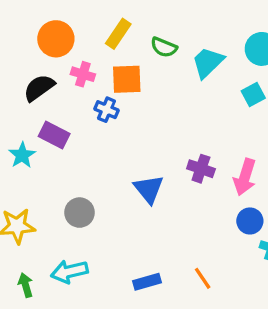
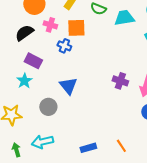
cyan trapezoid: (208, 62) -> (124, 18), turned 35
cyan star: (22, 155) -> (24, 81), moved
blue triangle: (149, 189) -> (68, 86), moved

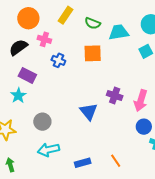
orange square: (76, 28) -> (93, 53), moved
blue triangle: (68, 86) -> (89, 112), moved
cyan arrow: (42, 142) -> (48, 150), moved

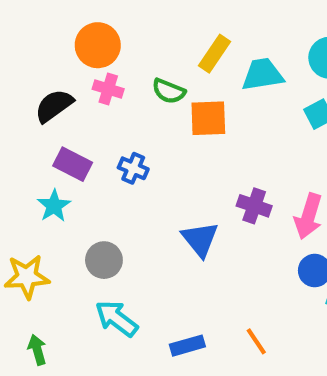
yellow rectangle: (65, 15) -> (215, 54), moved
orange circle: (28, 18) -> (98, 45), moved
green semicircle: (93, 23) -> (169, 91), moved
blue cross: (58, 60) -> (133, 168), moved
cyan arrow: (48, 150) -> (117, 318), turned 50

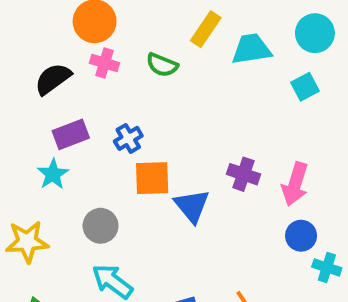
orange square: (208, 118) -> (152, 178), moved
purple rectangle: (73, 164) -> (71, 134), turned -48
blue cross: (133, 168) -> (128, 138), turned 36

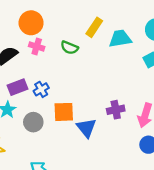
blue cross: (128, 138) -> (41, 89), moved
purple cross: (243, 174) -> (116, 110), turned -30
gray circle: (101, 226) -> (33, 122), moved

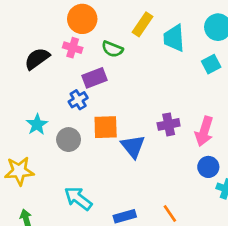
orange circle: (31, 23) -> (82, 19), moved
cyan trapezoid: (120, 39) -> (174, 38), turned -85
purple rectangle: (18, 87) -> (95, 78), moved

